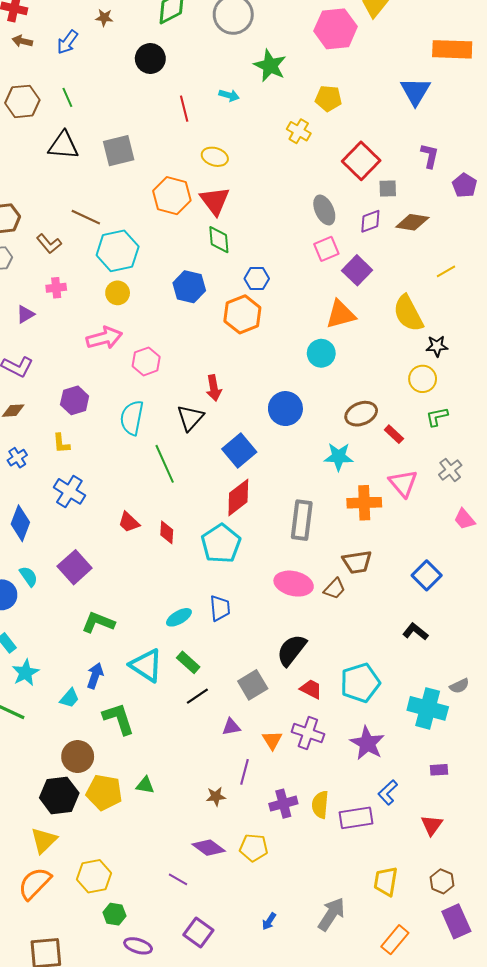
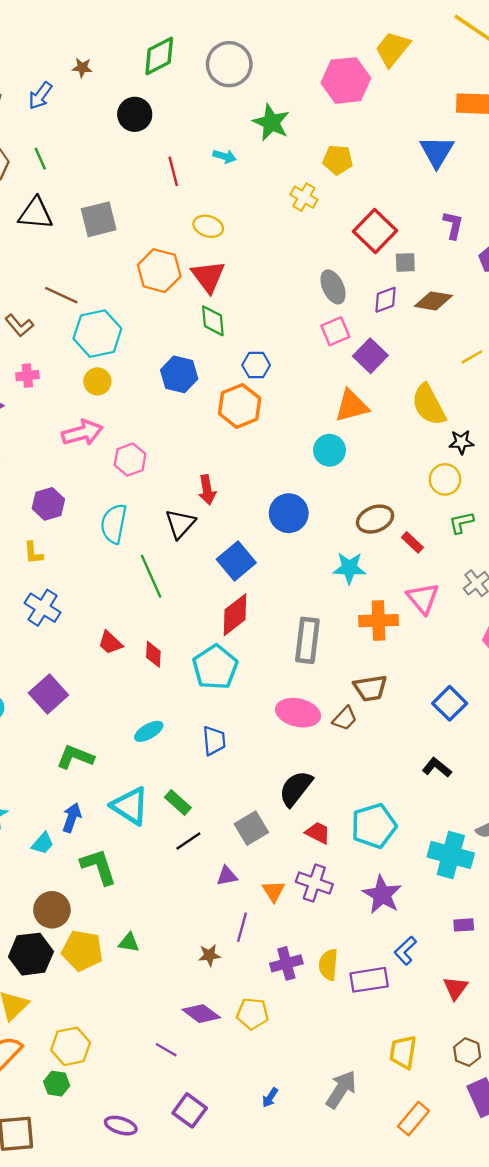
cyan ellipse: (179, 617) -> (149, 731), moved
green hexagon: (114, 914) -> (57, 1084), moved

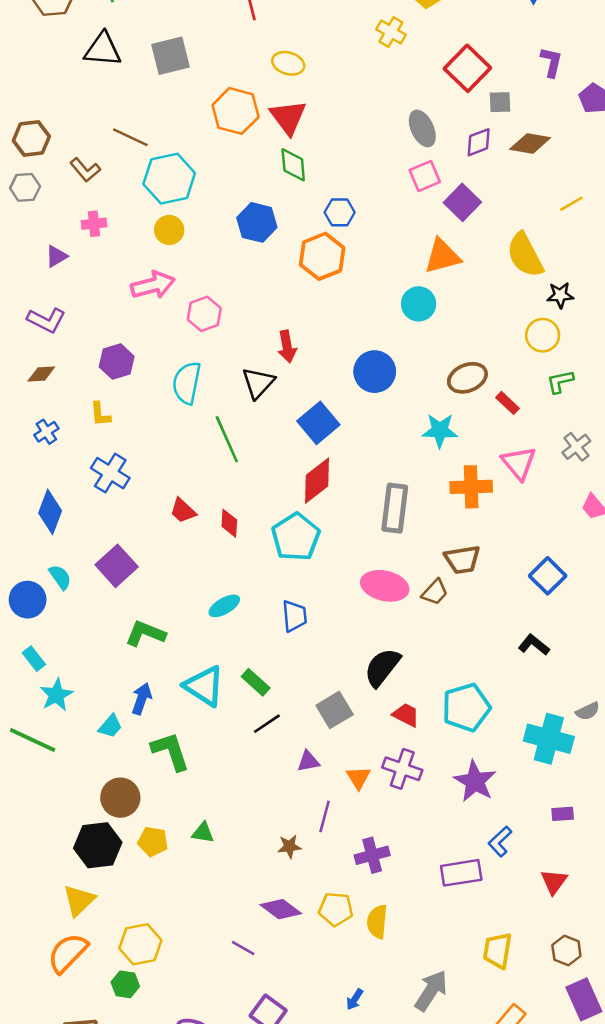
yellow pentagon: (82, 951) -> (153, 841), size x0.7
yellow semicircle: (328, 965) -> (377, 922), moved

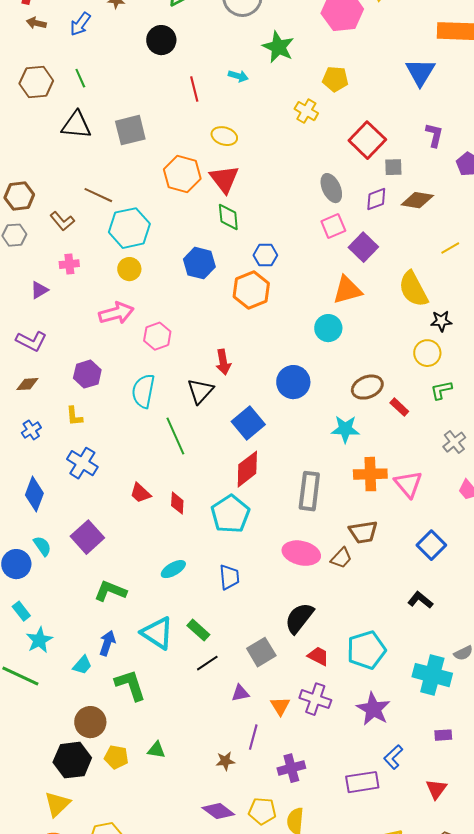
pink triangle: (519, 463) -> (408, 484), moved

